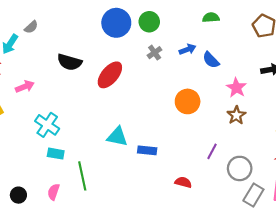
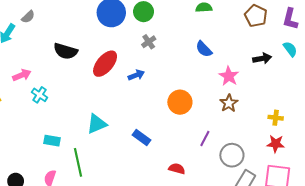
blue arrow: (188, 49) -> (136, 75), moved
orange circle: (188, 101) -> (180, 102), moved
cyan cross: (47, 125) -> (40, 95), moved, size x0.7
cyan triangle: (117, 137) -> (97, 124), moved, turned -35
blue rectangle: (147, 150) -> (141, 137), turned 30

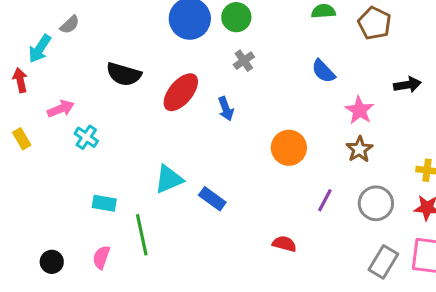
brown pentagon: (256, 16) -> (374, 23), moved
blue arrow: (136, 75) -> (226, 109), turned 91
blue rectangle: (141, 137) -> (212, 199), moved
gray circle: (232, 155) -> (376, 203), moved

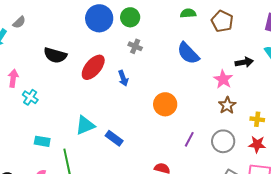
gray cross: (244, 61) -> (135, 46), turned -32
blue semicircle: (323, 71) -> (188, 53), size x1.4
pink arrow: (61, 109) -> (13, 78), turned -60
pink star: (359, 110) -> (223, 79), moved
brown star: (359, 149) -> (227, 105), moved

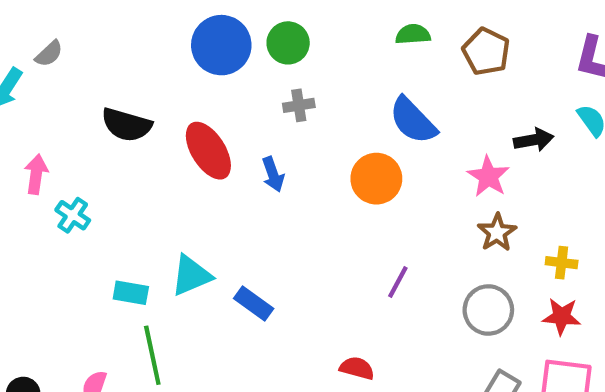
gray cross: (135, 46) -> (299, 105), turned -32
red ellipse: (93, 67) -> (208, 151), turned -72
orange circle: (165, 104) -> (376, 179), moved
purple line: (189, 139) -> (398, 282), moved
cyan rectangle: (42, 141) -> (131, 293), moved

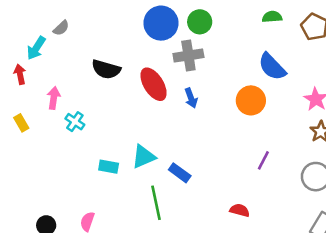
gray cross: (299, 105) -> (188, 56), moved, size x1.6
green line: (152, 355) -> (156, 203), moved

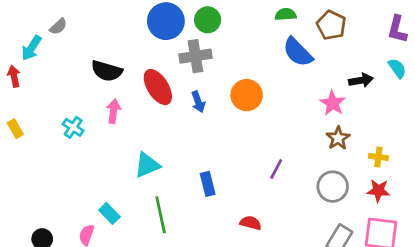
blue semicircle: (272, 67) -> (298, 52), moved
pink arrow: (54, 98) -> (113, 111), moved
orange circle: (251, 100) -> (247, 95), moved
cyan rectangle: (109, 167) -> (109, 213), moved, turned 36
blue rectangle: (180, 173) -> (208, 184), moved, turned 40

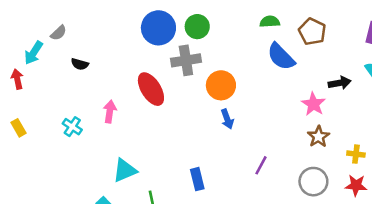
black semicircle: (107, 71) -> (80, 64), moved, size x0.6
orange circle: (247, 95) -> (221, 85), moved
blue arrow: (198, 102) -> (227, 119), moved
cyan triangle: (147, 165) -> (125, 170), moved

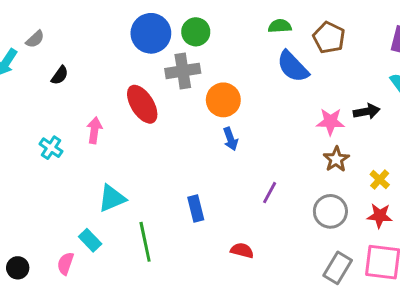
black semicircle: (80, 64) -> (60, 75), turned -70
black arrow: (340, 83) -> (367, 111), moved
pink star: (313, 104) -> (330, 122), turned -30
yellow cross: (356, 154) -> (380, 180), turned 35

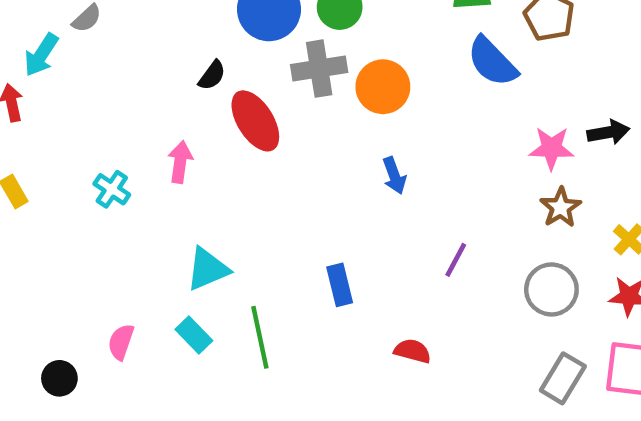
black semicircle: (60, 75) -> (212, 75), moved
orange circle: (223, 100) -> (383, 87), moved
cyan rectangle: (90, 240) -> (194, 335), moved
pink semicircle: (65, 263) -> (121, 342), moved

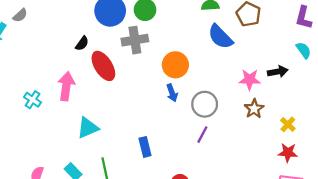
orange circle: (383, 87) -> (175, 65), moved
pink arrow: (180, 162) -> (66, 86), size x1.4
cyan triangle: (207, 269) -> (88, 128), moved
gray circle: (551, 289) -> (205, 104), moved

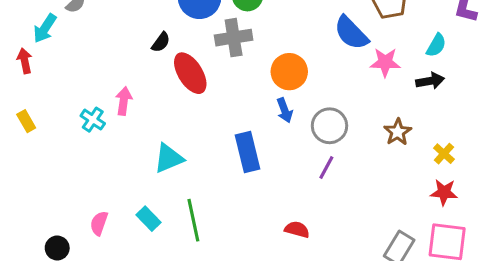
cyan semicircle: (304, 50) -> (436, 45), moved, turned 66
pink star: (250, 79) -> (385, 62), moved
pink arrow: (66, 86) -> (124, 101), moved, size x0.7
blue rectangle: (145, 147) -> (247, 152), moved, size x1.4

